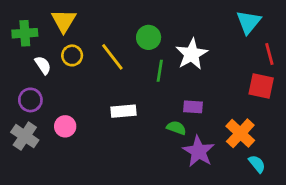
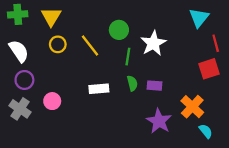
green cross: (25, 33) -> (18, 14), moved
white semicircle: (43, 65) -> (19, 51), moved, size x1.5
red square: (261, 86) -> (209, 69), turned -30
green semicircle: (176, 128) -> (132, 83), moved, turned 56

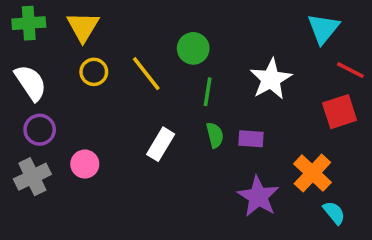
white star: (153, 43) -> (271, 79), moved
red line: (216, 43) -> (350, 70), turned -48
white rectangle: (99, 89) -> (161, 144), turned -54
gray cross: (20, 109) -> (32, 177), turned 30

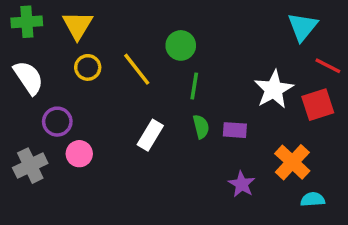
white star: (271, 79) -> (274, 89), moved
purple circle: (40, 130) -> (57, 122), moved
purple star: (258, 197) -> (242, 184), size x0.7
cyan semicircle: (334, 213) -> (313, 199), turned -55

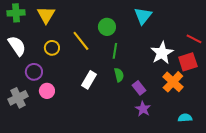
cyan triangle: (303, 27) -> (143, 16), moved
yellow circle: (88, 67) -> (52, 48), moved
purple rectangle: (235, 130) -> (139, 88), moved, turned 48
orange cross: (292, 162) -> (173, 82), moved

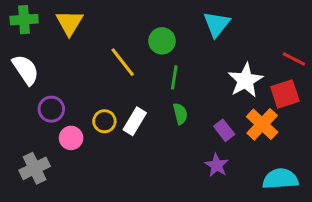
yellow circle: (52, 48) -> (104, 121), moved
purple rectangle: (139, 88) -> (224, 130), moved
gray cross: (18, 98) -> (35, 168), moved
cyan semicircle: (185, 118) -> (280, 179), size x1.6

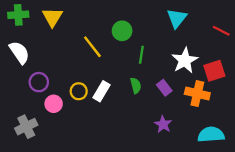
cyan triangle: (217, 24) -> (177, 18), moved
red line: (294, 59) -> (221, 31), moved
green line: (174, 77) -> (141, 55), moved
orange cross: (262, 124) -> (197, 94), turned -30
purple rectangle: (224, 130) -> (164, 88), moved

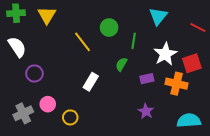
green line: (141, 55) -> (134, 41), moved
green semicircle: (136, 86) -> (121, 64), moved, turned -136
purple rectangle: (164, 88) -> (147, 79), turned -64
yellow circle: (79, 91) -> (70, 117), moved
pink circle: (54, 104) -> (48, 104), moved

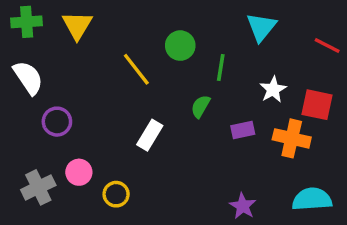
white star: (165, 54) -> (273, 89), size x0.7
red square: (192, 63) -> (317, 105), turned 30
purple star: (146, 111) -> (243, 206), moved

